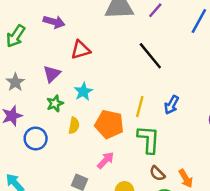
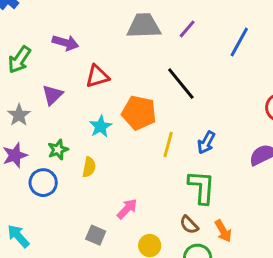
purple triangle: (52, 74) -> (52, 95), moved
green star: (55, 103) -> (58, 150), moved
orange pentagon: (109, 124) -> (139, 113), moved
green L-shape: (149, 139) -> (202, 187), moved

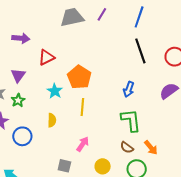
black line: (181, 84) -> (140, 51), moved, turned 30
orange pentagon: (139, 113) -> (79, 77), turned 30
yellow line: (168, 144) -> (82, 107), moved
green star: (58, 150) -> (18, 100), moved

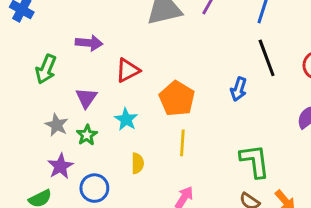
blue arrow: (129, 89) -> (239, 89), moved
cyan star: (55, 91) -> (126, 119), moved

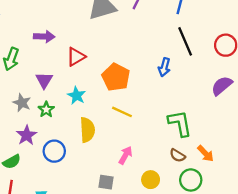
yellow line: (182, 143) -> (122, 112), turned -66
yellow semicircle: (138, 163) -> (87, 130), size x1.5

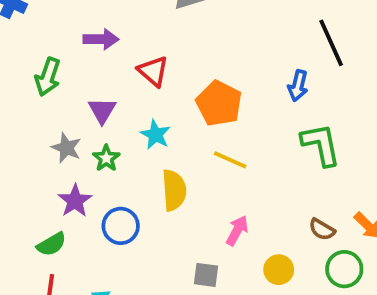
red triangle: (76, 57) -> (153, 71), turned -48
green L-shape: (180, 123) -> (321, 145), moved

